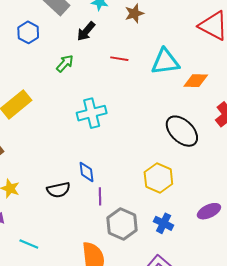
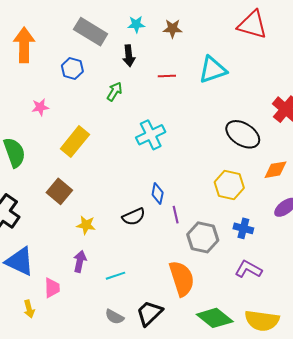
brown star: (134, 13) -> (173, 29), turned 30
black arrow: (86, 31) -> (129, 56), turned -35
orange diamond: (196, 81) -> (276, 170), moved
blue diamond: (87, 172) -> (158, 194), turned 30
cyan line: (29, 244) -> (116, 276), turned -30

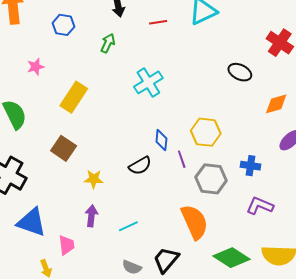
black ellipse: (243, 134) -> (240, 72), size x0.7
yellow hexagon: (229, 185) -> (206, 132), moved

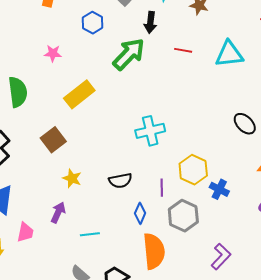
green arrow: (108, 43) -> (129, 54), size x1.8
cyan cross: (148, 82) -> (150, 131), moved
blue diamond: (161, 140) -> (140, 213), moved
blue cross: (250, 166) -> (219, 189), moved
purple L-shape: (260, 206) -> (221, 257), turned 92

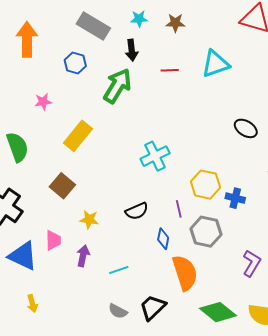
pink trapezoid: (25, 232) -> (53, 240), moved

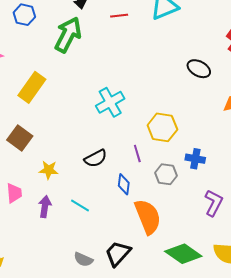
blue cross: (235, 198) -> (195, 159), moved
gray hexagon: (206, 232) -> (166, 174), size x0.7
cyan line: (119, 270) -> (80, 205), moved, turned 54

